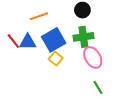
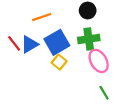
blue triangle: (28, 42) -> (30, 44), turned -30

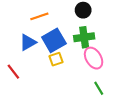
red line: (14, 43) -> (13, 72), moved
yellow square: (59, 62) -> (56, 59), turned 32

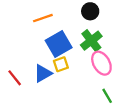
green cross: (84, 37) -> (91, 41), turned -30
blue triangle: (28, 42) -> (43, 73), moved

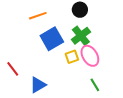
yellow square: (61, 64) -> (72, 57), moved
blue triangle: (43, 73) -> (38, 85), moved

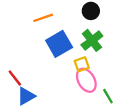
pink ellipse: (90, 56) -> (86, 80), moved
blue triangle: (38, 85) -> (26, 96), moved

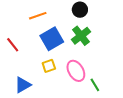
yellow square: (82, 64) -> (49, 66), moved
red line: (15, 78) -> (13, 45), moved

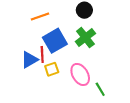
red line: (13, 45) -> (42, 54), moved, turned 35
blue triangle: (23, 85) -> (30, 60), moved

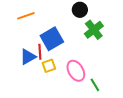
orange line: (40, 16) -> (26, 16), moved
green cross: (85, 38) -> (94, 30), moved

